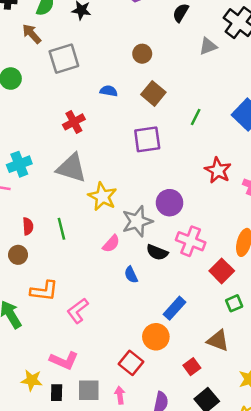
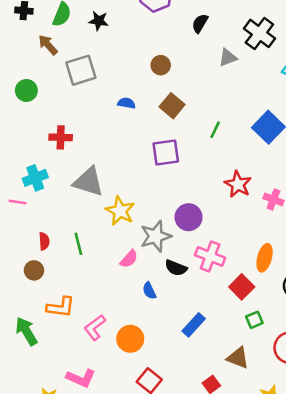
red cross: (74, 122) -> (61, 137), moved, turned 30
orange circle: (156, 337) -> (130, 339), moved

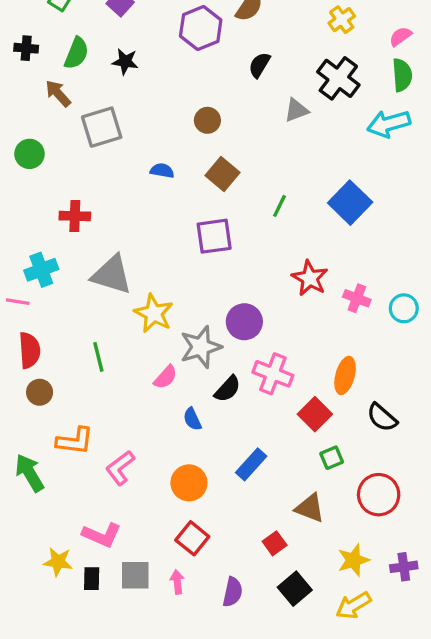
red semicircle: (44, 241) -> (29, 350), moved, size x1.5
black semicircle: (176, 268) -> (228, 389), turned -70
orange circle: (130, 339) -> (189, 483), moved

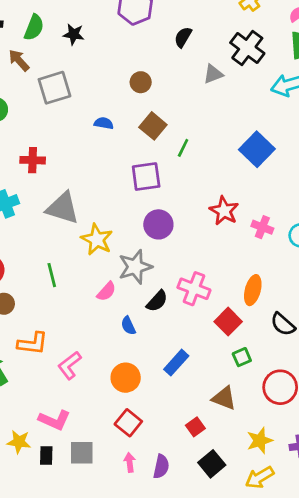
green line: (280, 206) -> (183, 148), moved
purple circle: (244, 322) -> (158, 224), moved
pink arrow: (177, 582) -> (130, 462), moved

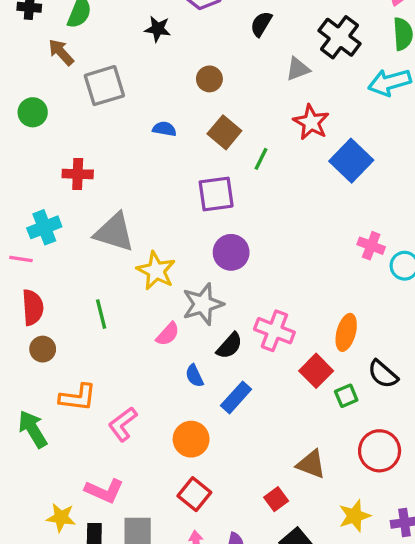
black star: (74, 34) -> (158, 29), moved
red star: (224, 211) -> (311, 122), moved
pink cross: (262, 227) -> (371, 246), moved
green square: (242, 357) -> (346, 396), moved
blue rectangle: (176, 363) -> (236, 397), moved

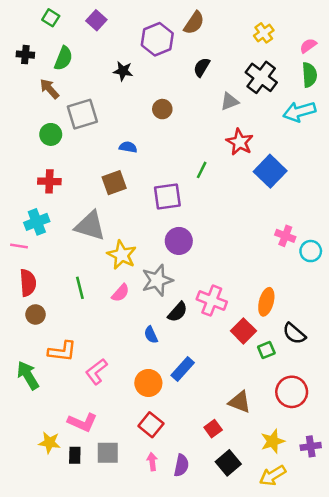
green circle: (33, 112) -> (51, 134), moved
brown square: (224, 132) -> (114, 183), moved, turned 30
red cross: (78, 174) -> (49, 181), moved
pink semicircle: (168, 334) -> (120, 293), moved
blue rectangle: (236, 397) -> (183, 369), moved

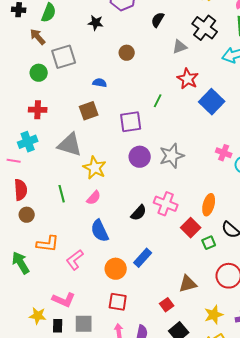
gray star: (157, 280) -> (172, 156), moved
blue semicircle: (151, 335) -> (100, 231), moved, size x1.6
brown triangle: (240, 402) -> (188, 284), turned -36
red square: (151, 425) -> (118, 302), turned -30

